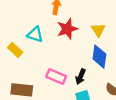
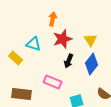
blue diamond: (99, 57) -> (92, 64), turned 30
black arrow: (81, 77) -> (69, 61), moved

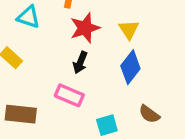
cyan triangle: (34, 44) -> (29, 17), moved
black arrow: (69, 61) -> (80, 62), moved

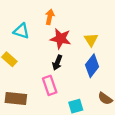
red star: (85, 28) -> (61, 39), turned 30
pink rectangle: (69, 95) -> (50, 85), turned 48

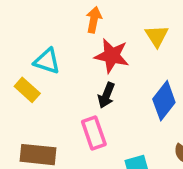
cyan triangle: (21, 31) -> (47, 61), moved
yellow triangle: (91, 40) -> (157, 36), moved

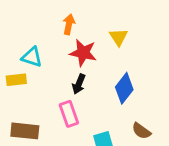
yellow rectangle: (27, 90) -> (16, 80), turned -48

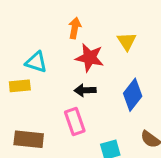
black arrow: (79, 84) -> (85, 90), turned 66

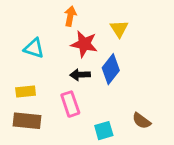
yellow rectangle: (20, 86) -> (26, 91), moved
blue diamond: (133, 95) -> (111, 69), moved

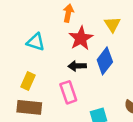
red star: (84, 44) -> (81, 38), turned 30
yellow rectangle: (26, 91) -> (28, 81), turned -60

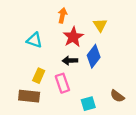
yellow rectangle: (28, 81) -> (39, 76), moved

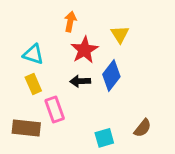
yellow rectangle: (39, 76) -> (33, 84), moved, turned -48
pink rectangle: (62, 83) -> (55, 110), moved
brown semicircle: (117, 96) -> (143, 128), turned -88

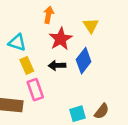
yellow rectangle: (33, 84) -> (27, 65), moved
brown semicircle: (143, 128) -> (102, 111), moved

